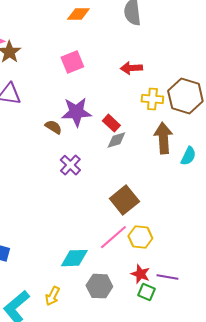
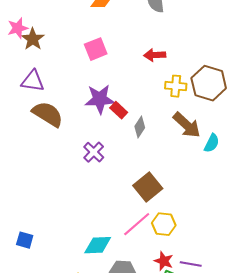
red rectangle: (111, 123) -> (119, 110), moved
brown semicircle: (53, 127) -> (48, 114), moved, size x1.8
brown arrow: (163, 138) -> (187, 125), turned 136
gray diamond: (116, 140) -> (140, 127), turned -40

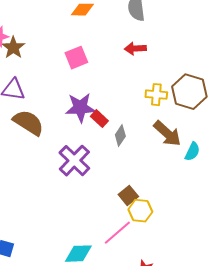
red arrow: (155, 55) -> (135, 49), moved
purple cross: (94, 152) -> (74, 161), size x1.5
brown square: (148, 187) -> (128, 196), size x0.7
yellow hexagon: (164, 224) -> (140, 211), moved

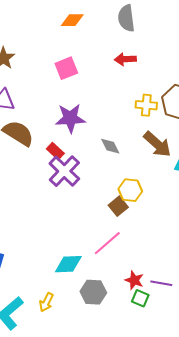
red rectangle: (99, 119) -> (55, 151), moved
gray diamond: (120, 136) -> (110, 146), turned -60
yellow hexagon: (140, 211) -> (130, 190), moved

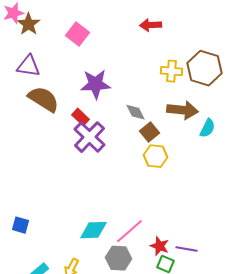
pink square: (66, 68) -> (78, 34), moved, turned -30
brown arrow: (157, 144) -> (182, 110), turned -36
brown square: (118, 206) -> (150, 132), moved
pink line: (107, 243) -> (130, 231), moved

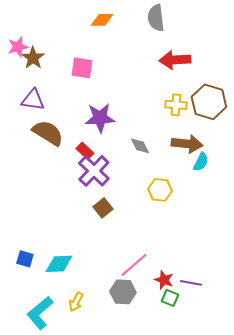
red arrow: (150, 25) -> (175, 60), moved, size x1.4
pink square: (78, 34) -> (82, 68), turned -30
cyan semicircle: (208, 128) -> (201, 162), moved
brown square: (150, 132) -> (103, 208), moved
cyan diamond: (94, 230) -> (59, 264), moved

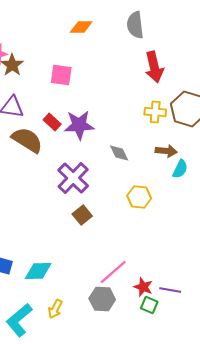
red arrow: (175, 60) -> (154, 67), turned -100
brown arrow: (187, 144) -> (166, 151), size x0.7
red rectangle: (85, 151) -> (52, 122), moved

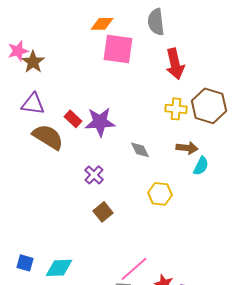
pink square: (61, 75) -> (118, 49), moved, size x1.4
purple cross: (73, 178) -> (94, 175), size x0.6

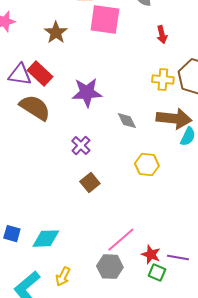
brown star: (33, 62) -> (56, 33), moved
red arrow: (175, 64) -> (162, 35), size x0.6
red rectangle: (73, 119) -> (40, 74), moved, size x1.4
brown arrow: (187, 148) -> (174, 119), size x1.6

